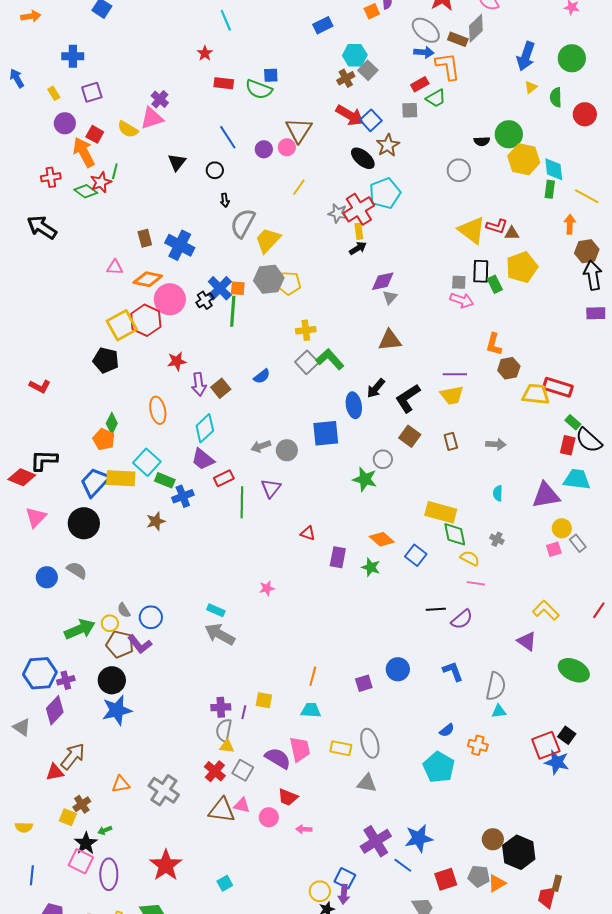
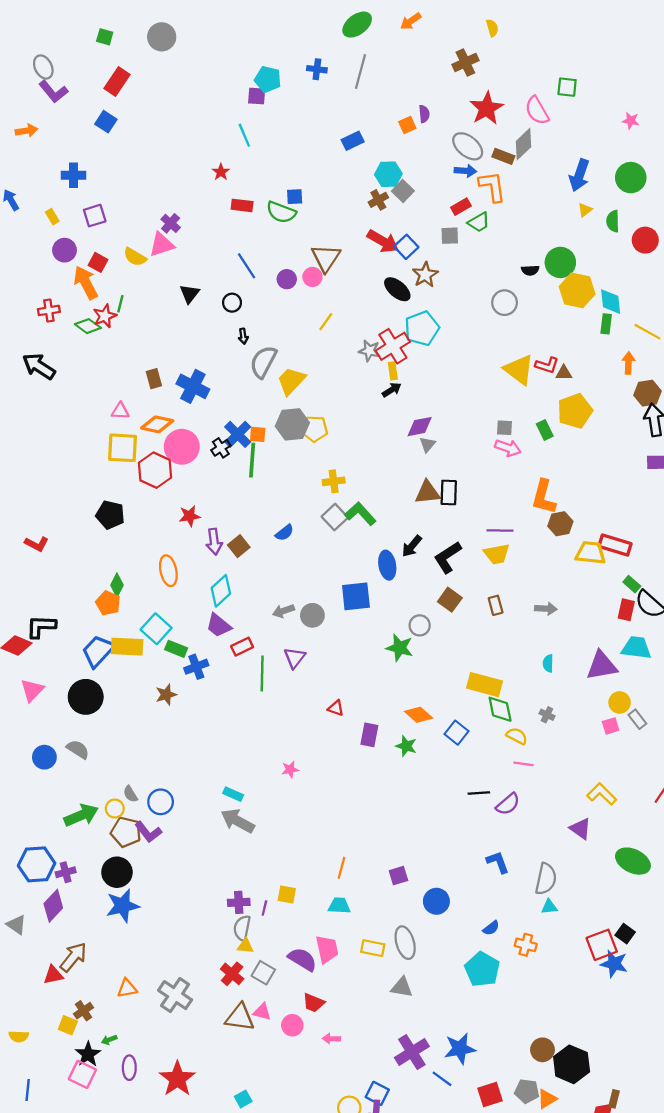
black rectangle: (481, 271) -> (449, 493), moved
yellow square: (122, 325) -> (123, 448), moved, turned 32
orange L-shape: (494, 344) -> (544, 497), size x1.4
blue circle: (398, 669) -> (436, 901), moved
purple ellipse: (109, 874) -> (129, 1068), moved, size x0.7

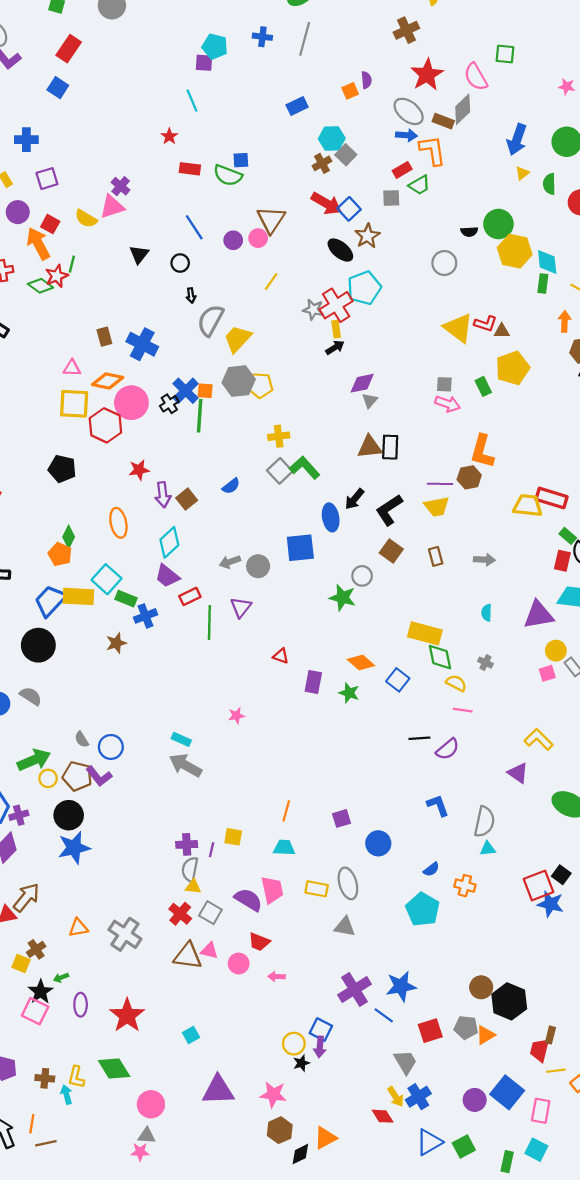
brown hexagon: (560, 524) -> (469, 477), moved
yellow circle: (115, 809) -> (48, 778), moved

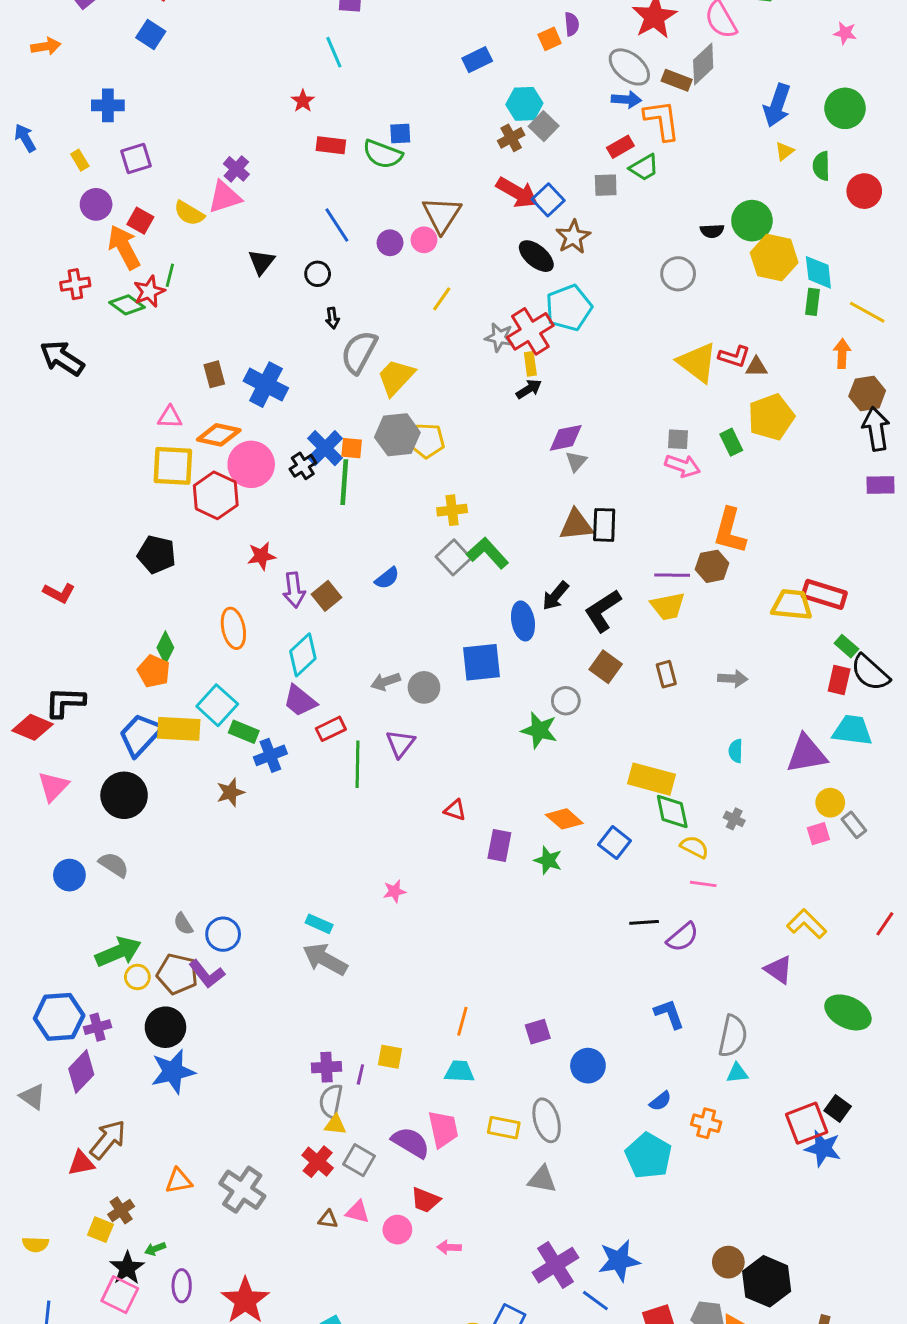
brown triangle: (188, 956) -> (328, 1219), size x0.5

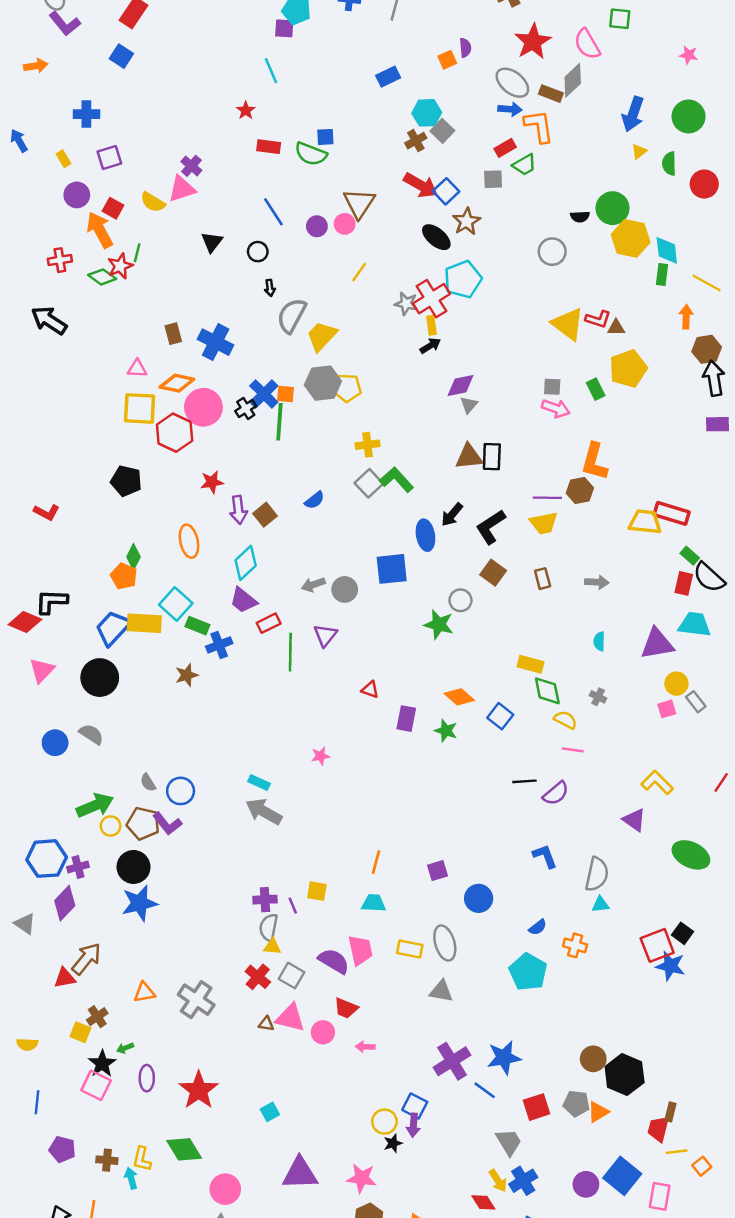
yellow rectangle: (651, 779) -> (530, 664), size x0.7
purple line: (360, 1074) -> (293, 906), turned -35
pink triangle: (358, 1212) -> (290, 1018), size x1.5

